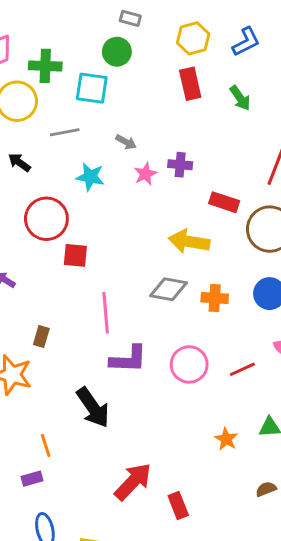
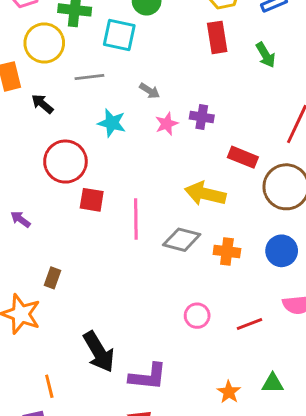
pink line: (106, 313) -> (136, 219), moved
purple L-shape: (128, 359) -> (148, 377), moved
pink circle: (189, 364) -> (197, 316), size x0.7

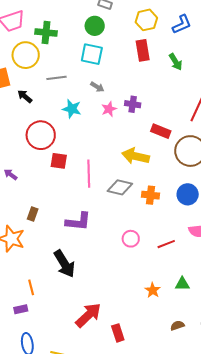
cyan square: (119, 35) -> (92, 54), moved
purple L-shape: (148, 377) -> (78, 222), moved

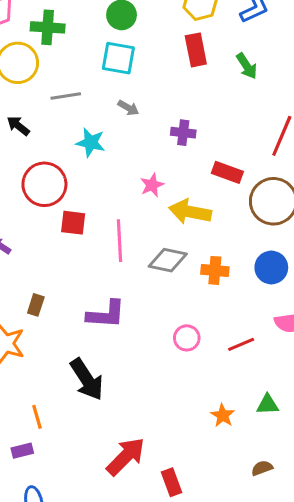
pink star: (109, 109) -> (152, 185), moved

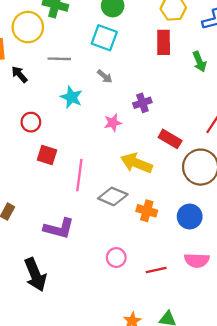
purple cross: (183, 133) -> (142, 103), turned -36
red circle: (44, 184) -> (31, 122), size x0.6
pink star: (152, 185) -> (113, 123), moved

